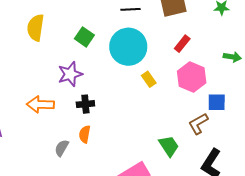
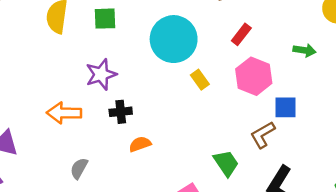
green square: (84, 37) -> (105, 19), moved, turned -36
orange semicircle: (85, 134) -> (140, 144), moved, turned 60
gray semicircle: (62, 148) -> (79, 168), moved

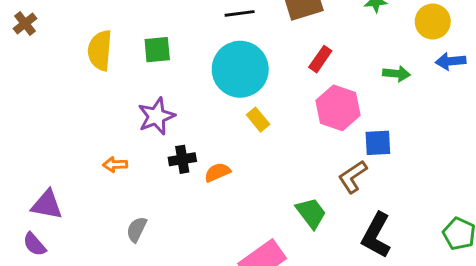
yellow rectangle: (200, 80) -> (258, 120), moved
orange arrow: (64, 113) -> (115, 165), size x0.6
orange semicircle: (140, 144) -> (217, 172), moved

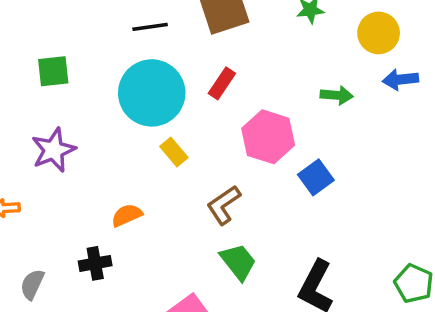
red rectangle: (320, 59) -> (222, 83), moved
blue square: (378, 143) -> (316, 177), turned -32
black cross: (182, 159) -> (95, 263), moved
brown L-shape: (353, 177) -> (224, 205), moved

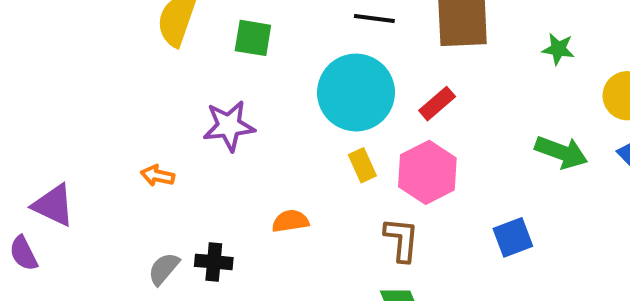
green arrow: (337, 95) -> (561, 152), size x1.4
pink hexagon: (268, 137) -> (427, 172), moved
brown L-shape: (224, 205) -> (401, 240), turned 114
black cross: (95, 263) -> (214, 262), moved

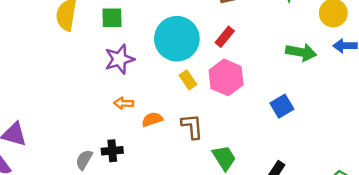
purple star: (229, 126) -> (119, 59), moved
orange arrow: (158, 176) -> (124, 103), moved
brown L-shape: (401, 240) -> (192, 126), moved

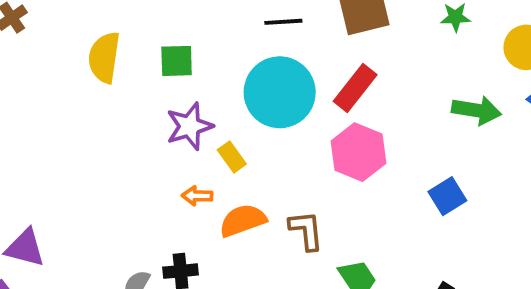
red rectangle: (225, 37) -> (355, 88), size x1.4
yellow rectangle: (188, 80) -> (232, 157), moved
orange semicircle: (152, 119) -> (243, 220), size x1.4

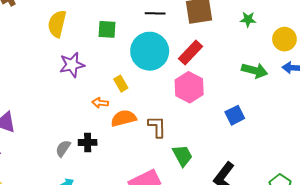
green square: (177, 61) -> (107, 29), moved
purple star: (190, 126) -> (72, 65), moved

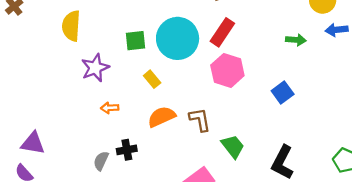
green square: (107, 29) -> (135, 41), moved
green arrow: (255, 70) -> (296, 40), size x0.7
orange arrow: (100, 103) -> (110, 108), moved

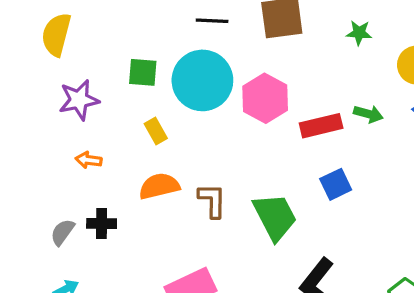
red rectangle: (222, 32) -> (321, 126), moved, turned 32
pink hexagon: (227, 70) -> (265, 98), moved
green trapezoid: (233, 146) -> (275, 217), moved, size x1.4

